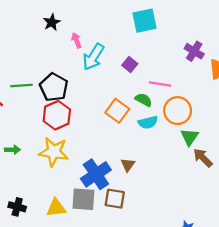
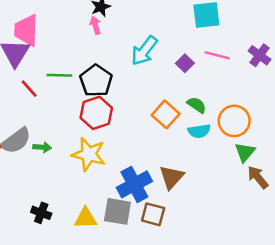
pink arrow: (76, 40) -> (95, 25), moved
pink line: (160, 84) -> (217, 55), moved
brown triangle: (128, 165) -> (172, 177), size x1.5

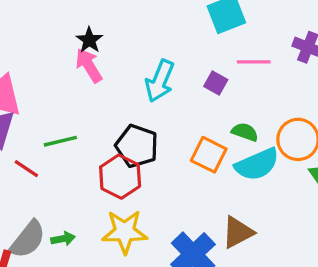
pink arrow: (95, 25) -> (89, 65), size x1.5
black pentagon: (96, 81) -> (137, 146), moved
cyan semicircle: (199, 131) -> (257, 164), size x1.5
brown triangle: (172, 177) -> (238, 232), turned 36

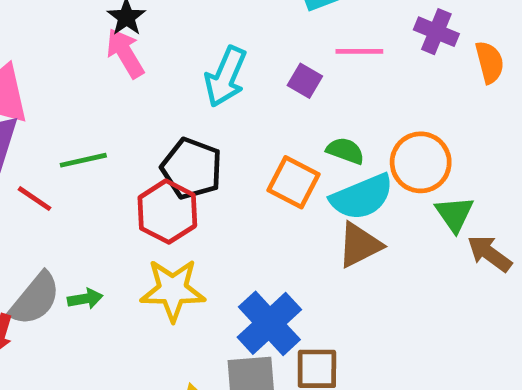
brown triangle: (238, 232) -> (360, 245), moved

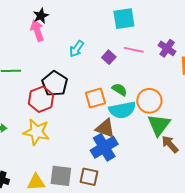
cyan arrow: (226, 77) -> (77, 49), size x0.7
orange square: (294, 182) -> (95, 98), turned 35
green triangle: (455, 214) -> (159, 125), size x1.4
brown triangle: (360, 245) -> (105, 128), moved, turned 35
blue cross: (269, 323) -> (104, 147), moved

